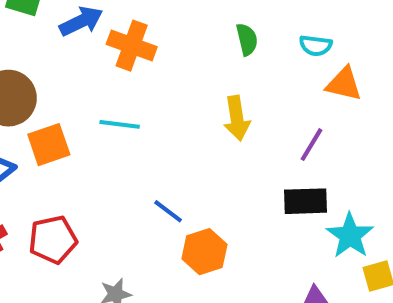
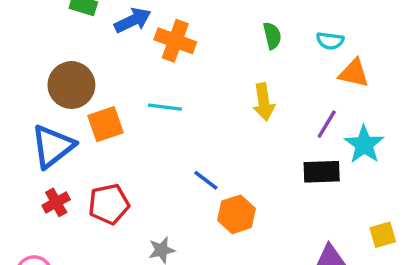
cyan star: (350, 236) -> (364, 145), moved

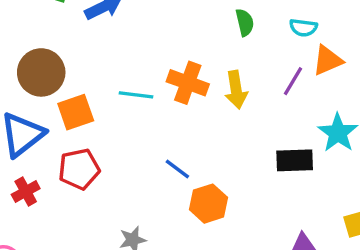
orange cross: (175, 41) -> (188, 83), moved
orange triangle: (354, 73) -> (327, 60), turned -36
purple line: (327, 124) -> (293, 81), moved
red pentagon: (109, 204) -> (79, 169), moved

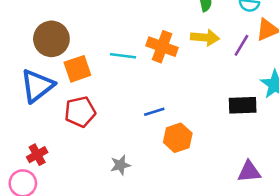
yellow arrow: (236, 90) -> (205, 38), moved, turned -76
blue line: (177, 169) -> (154, 112), turned -54
red cross: (26, 191) -> (37, 155), moved

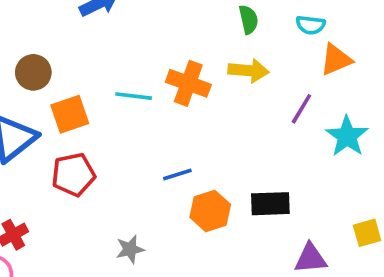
brown circle: (51, 39) -> (33, 72), size x0.7
purple line: (241, 45) -> (301, 109), moved
black rectangle: (243, 105) -> (270, 204), moved

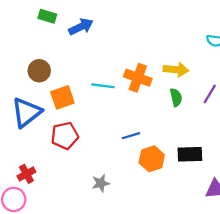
green semicircle: (249, 19) -> (176, 97), moved

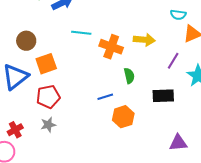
cyan line: (103, 86) -> (81, 33), moved
green semicircle: (176, 97) -> (129, 76), moved
black rectangle: (190, 154) -> (163, 96), moved
gray star: (101, 183) -> (48, 125), moved

